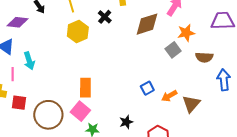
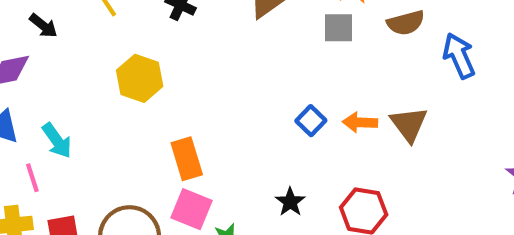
yellow hexagon: (78, 32) -> (140, 78), moved
gray square: (173, 50) -> (338, 28), turned -35
orange arrow: (169, 96) -> (360, 122), turned 49

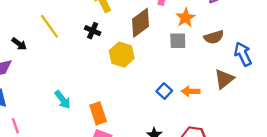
yellow hexagon: (140, 78) -> (122, 55), moved
brown triangle: (409, 124) -> (224, 79), moved, turned 30
cyan arrow: (57, 141) -> (63, 100), moved

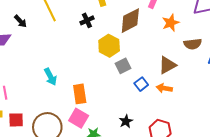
black cross: (93, 31) -> (87, 20), turned 32
gray square: (178, 41) -> (123, 66), moved, turned -35
brown triangle: (224, 79) -> (167, 65), moved

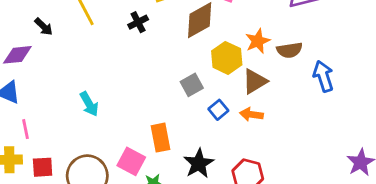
orange star: (171, 23) -> (258, 41), moved
yellow hexagon: (109, 46) -> (227, 58), moved
orange rectangle: (80, 94) -> (161, 138), moved
black star: (126, 121) -> (199, 163), size x1.5

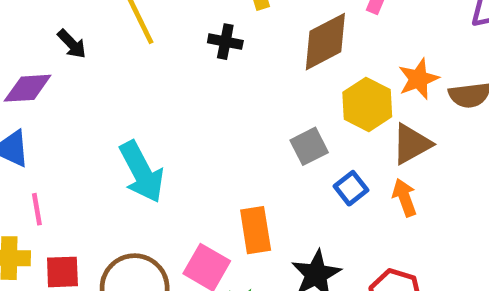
black cross: (138, 22) -> (225, 42), turned 36
cyan arrow: (89, 104) -> (142, 172), size x1.5
orange arrow: (252, 114) -> (405, 198), turned 60

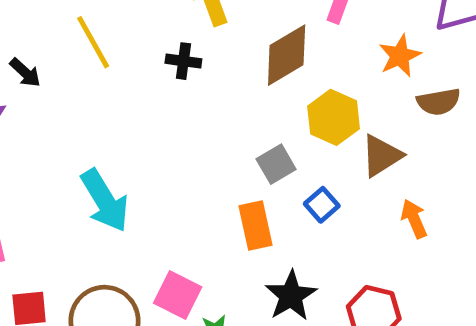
orange star: (418, 79) -> (400, 56), moved
orange arrow: (405, 198) -> (414, 219), moved
orange rectangle: (256, 230) -> (255, 225), moved

